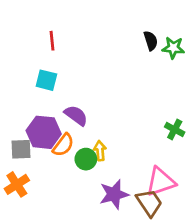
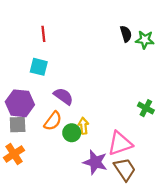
purple hexagon: (44, 132) -> (20, 103), moved
pink triangle: (161, 182) -> (120, 143), moved
purple star: (114, 194) -> (95, 162), turned 30

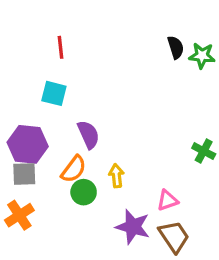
purple semicircle: (63, 96) -> (88, 135), turned 30
green circle: (72, 133) -> (84, 192), moved
pink triangle: (120, 143) -> (167, 200), size x0.6

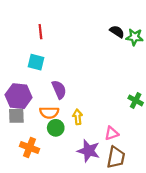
black semicircle: (176, 47) -> (117, 32), turned -40
orange semicircle: (74, 169) -> (49, 113), turned 54
orange cross: (19, 215) -> (29, 148), moved, turned -36
brown trapezoid: (174, 237) -> (116, 157), turned 45

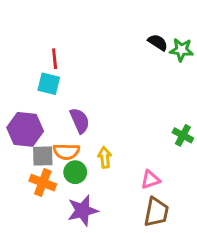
red line: (40, 32) -> (55, 59), moved
gray square: (16, 116) -> (43, 156), moved
orange cross: (29, 148) -> (43, 183), moved
purple star: (89, 151) -> (83, 211), moved, turned -30

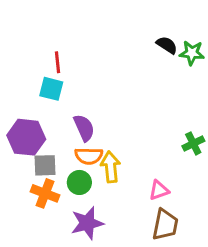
green cross: (183, 135) -> (193, 143), turned 36
orange semicircle: (66, 152) -> (89, 156), moved
yellow arrow: (105, 157) -> (111, 167), size x1.4

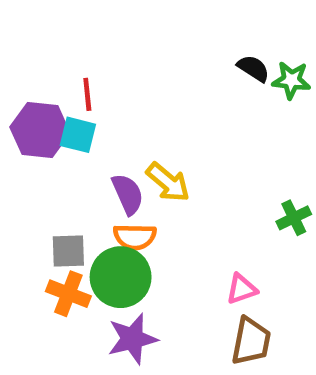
purple hexagon: (26, 137) -> (40, 130), moved
yellow arrow: (111, 167) -> (168, 182), moved, turned 136
green circle: (79, 182) -> (121, 277), size x1.6

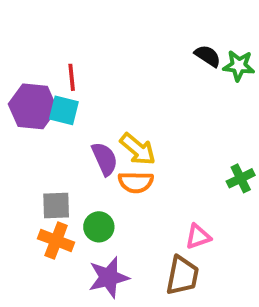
orange semicircle: (135, 237) -> (136, 182), moved
green circle: (121, 277) -> (99, 227), size x0.6
brown trapezoid: (251, 341) -> (182, 275), moved

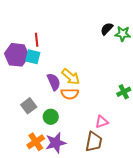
black semicircle: (208, 56) -> (107, 29), turned -80
gray square: (56, 206) -> (29, 106), turned -35
orange cross: (56, 240) -> (36, 142), moved, turned 36

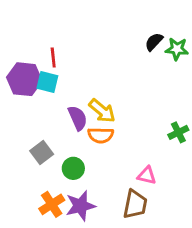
pink triangle: (102, 122) -> (147, 176), turned 32

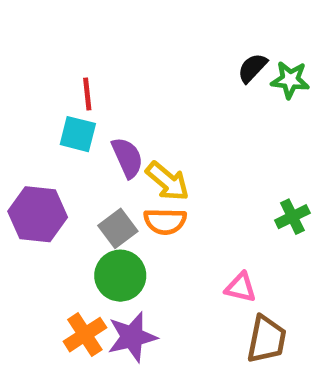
purple hexagon: (24, 79) -> (38, 214), moved
purple semicircle: (78, 118) -> (127, 158), moved
gray square: (42, 153) -> (118, 228), moved
green circle: (73, 168) -> (120, 276), size x1.4
brown trapezoid: (135, 204) -> (267, 339), moved

